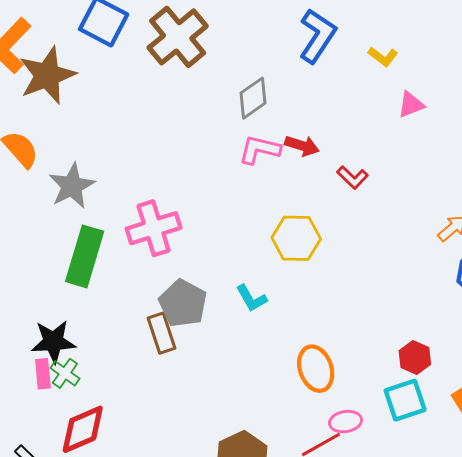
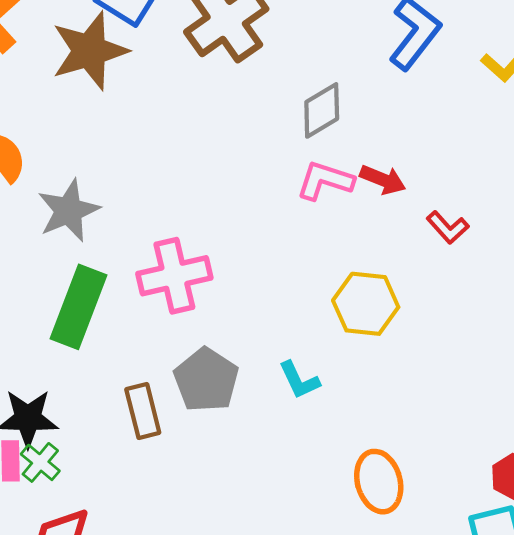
brown star: (47, 75) -> (89, 51), moved
brown rectangle: (161, 333) -> (143, 411), moved

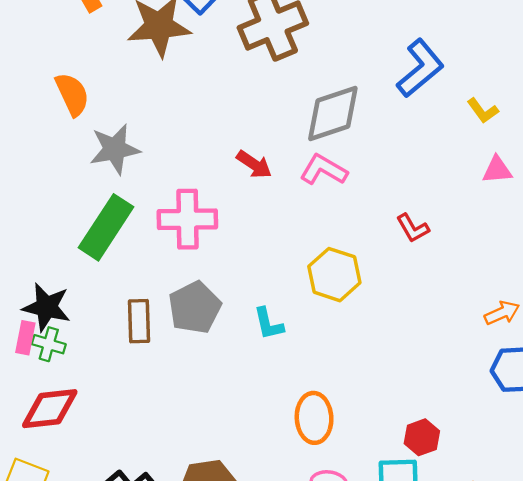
gray diamond: (322, 110) -> (333, 114), size x1.4
red arrow: (383, 180) -> (254, 164), moved
green cross: (40, 462) -> (49, 344), turned -36

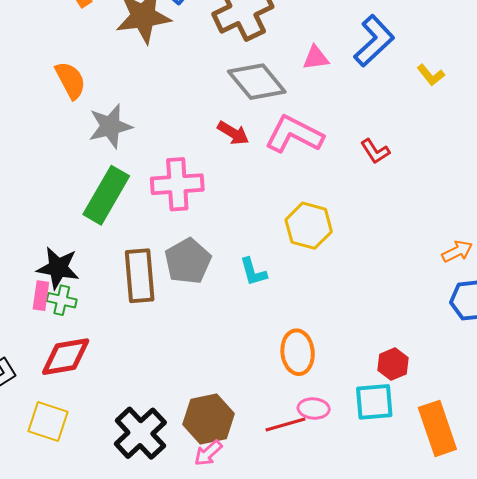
gray diamond: (333, 114) -> (257, 82), moved, turned 72
pink L-shape: (324, 170) -> (294, 134), size x1.4
pink triangle: (497, 170) -> (316, 58), moved
red L-shape: (413, 228) -> (375, 151), moved
brown rectangle: (139, 321) -> (140, 276), size x1.4

